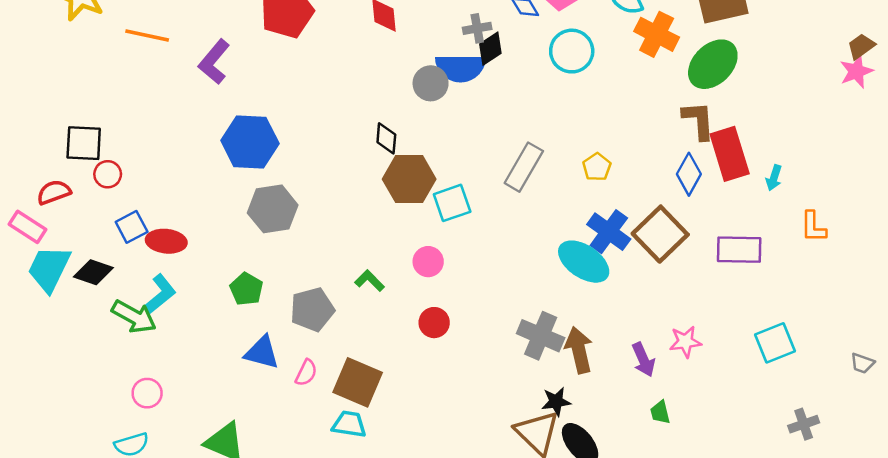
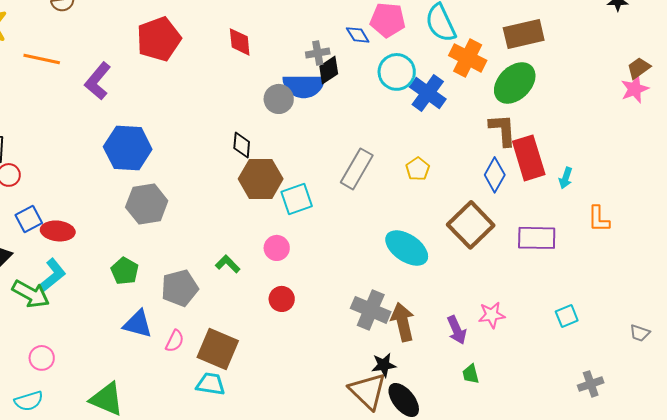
blue cross: (609, 232) -> (428, 93), moved
cyan square: (775, 343) -> (567, 316), size x0.7

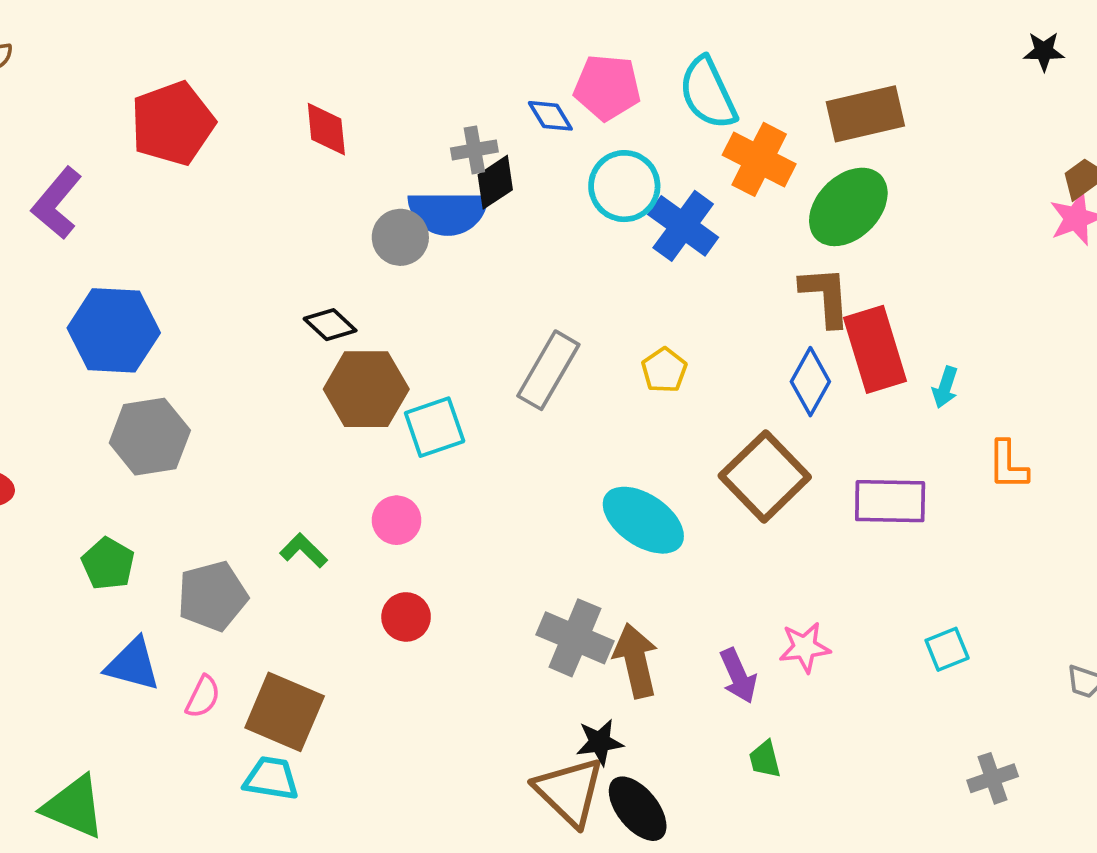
black diamond: (242, 145) -> (330, 325), turned -52

